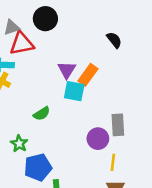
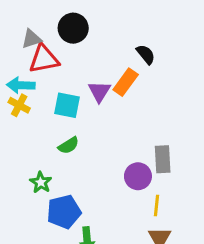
black semicircle: (114, 40) -> (146, 54), moved
orange rectangle: (88, 75) -> (126, 82), moved
cyan square: (74, 91) -> (67, 105), moved

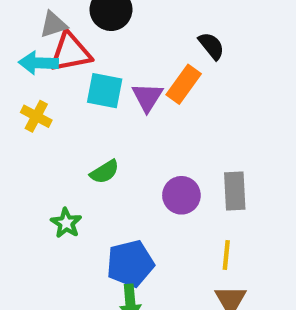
cyan arrow: (21, 85) -> (38, 63), moved
cyan square: (67, 105) -> (105, 91), moved
purple circle: (138, 176) -> (181, 195), moved
blue pentagon: (64, 212) -> (130, 264), moved

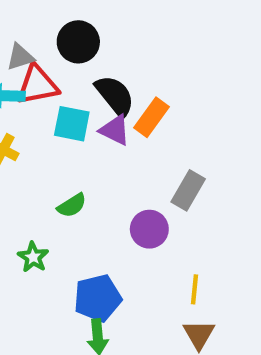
black semicircle: (211, 46) -> (115, 96), moved, size x1.5
purple triangle: (147, 97) -> (115, 130), turned -36
gray rectangle: (235, 191) -> (188, 190), moved, turned 33

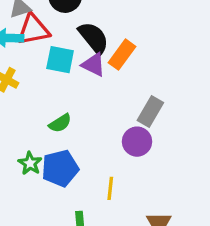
purple circle: (149, 229) -> (137, 142), moved
yellow line: (195, 289) -> (110, 188), moved
blue pentagon: (98, 298) -> (60, 168), moved

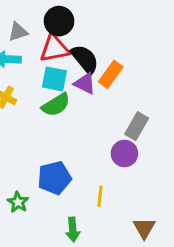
red triangle: (33, 30) -> (54, 48), moved
green semicircle: (60, 123) -> (56, 105), moved, size x1.4
green star: (30, 163) -> (18, 202), moved

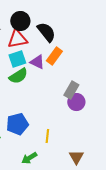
black semicircle: (85, 59) -> (46, 32), moved
cyan square: (54, 79) -> (17, 59), turned -30
purple circle: (124, 153) -> (76, 102), moved
green arrow: (73, 230) -> (29, 158), turned 63

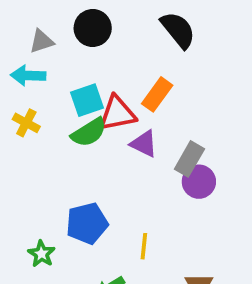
black semicircle: (46, 32) -> (178, 30), moved
red triangle: (17, 39) -> (117, 113), moved
purple triangle: (37, 62) -> (144, 144), moved

